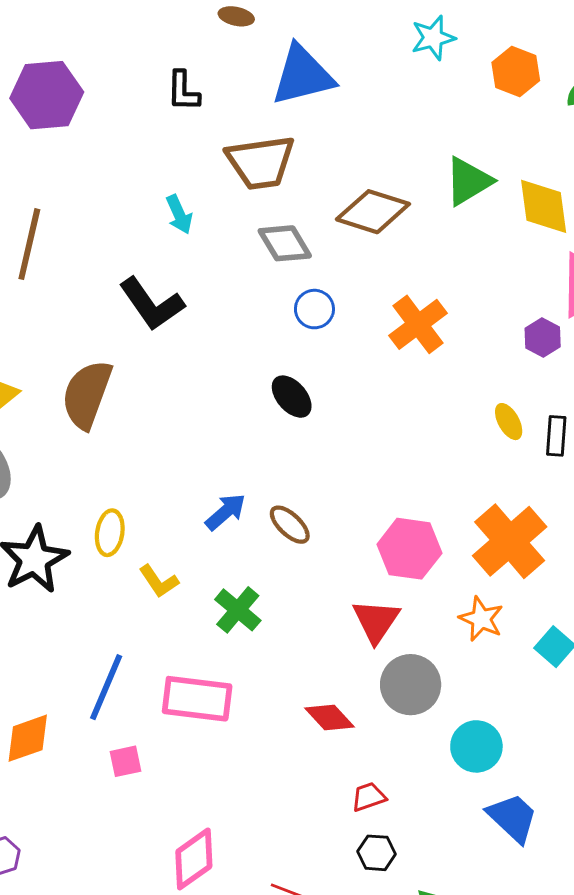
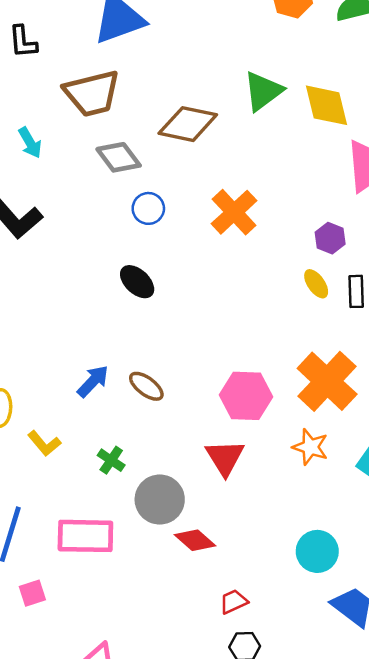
purple hexagon: (543, 337) -> (330, 238), moved
green cross: (238, 610) -> (111, 460), size x0.7
gray circle: (411, 685) -> (160, 499), moved

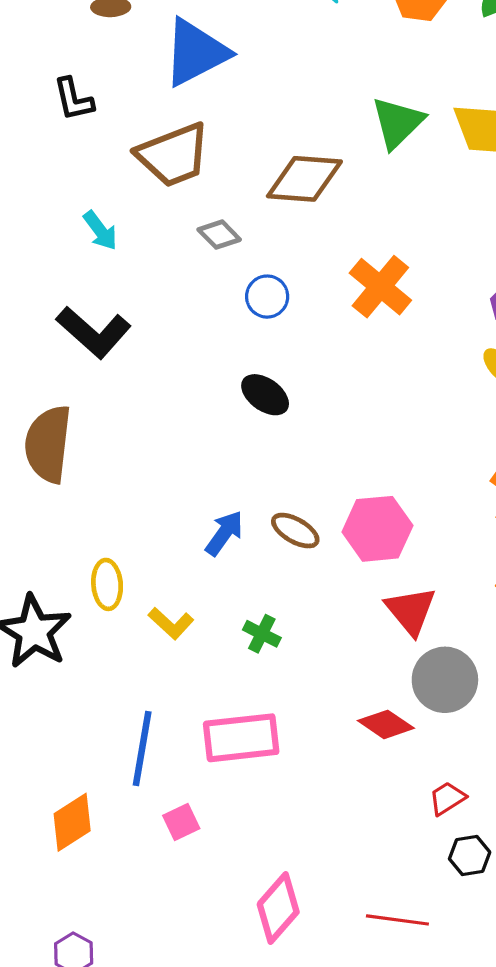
gray diamond: (119, 157) -> (219, 235), size x0.7
pink hexagon: (246, 396) -> (377, 529), moved
gray circle: (160, 499) -> (445, 680), moved

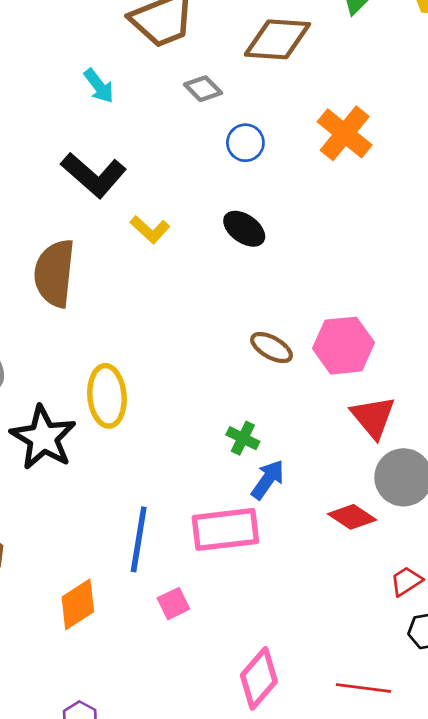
blue arrow: (224, 533) -> (268, 479), moved
yellow ellipse: (107, 584) -> (107, 396), size x1.4
yellow L-shape: (171, 623) -> (150, 229), moved

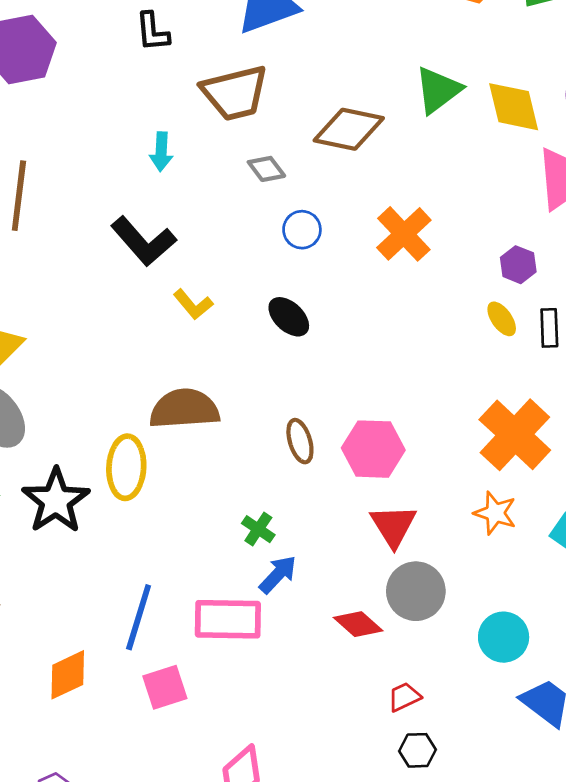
cyan arrow: (99, 86) -> (161, 152), turned 33
brown semicircle: (54, 273) -> (184, 409), moved, turned 72
brown ellipse: (272, 348) -> (300, 441), turned 36
pink square: (173, 604) -> (165, 687), size x1.4

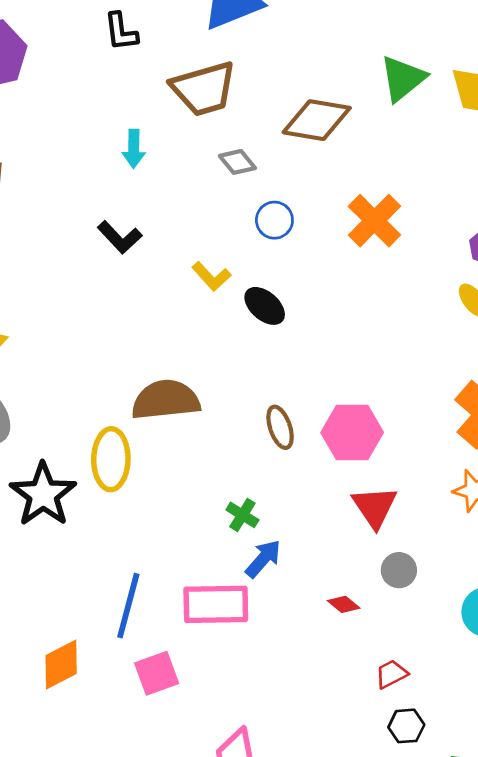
black L-shape: (144, 241) -> (120, 237), size x0.7
yellow L-shape: (193, 304) -> (211, 276), moved
gray circle: (416, 591) -> (399, 570), size x0.6
red diamond: (358, 624) -> (344, 604), size x0.7

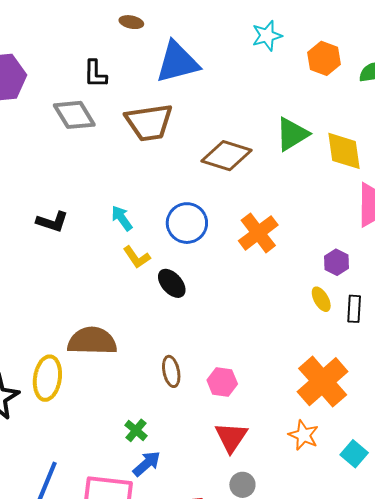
cyan arrow: (134, 149) -> (122, 218), moved, turned 136
gray diamond: (237, 162) -> (74, 115), moved, size x1.6
blue circle: (274, 220) -> (187, 223), size x1.5
black L-shape: (120, 237) -> (52, 222), moved, turned -36
pink hexagon: (352, 432) -> (222, 382), size x0.7

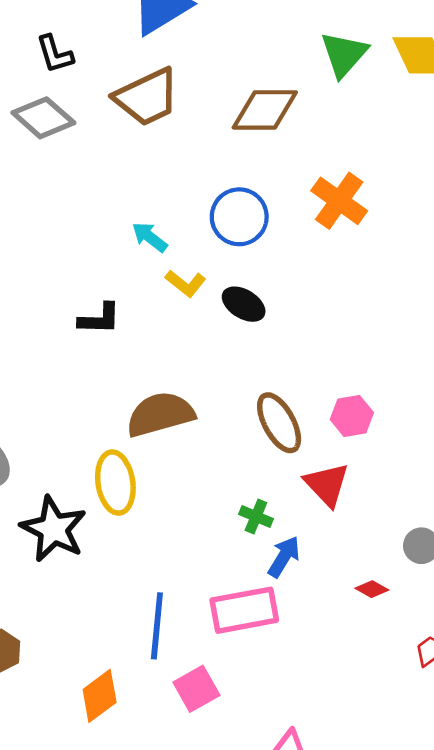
black L-shape: (52, 222) -> (100, 319), moved
brown ellipse: (171, 371) -> (279, 423), size x1.4
red triangle: (231, 437) -> (327, 484), moved

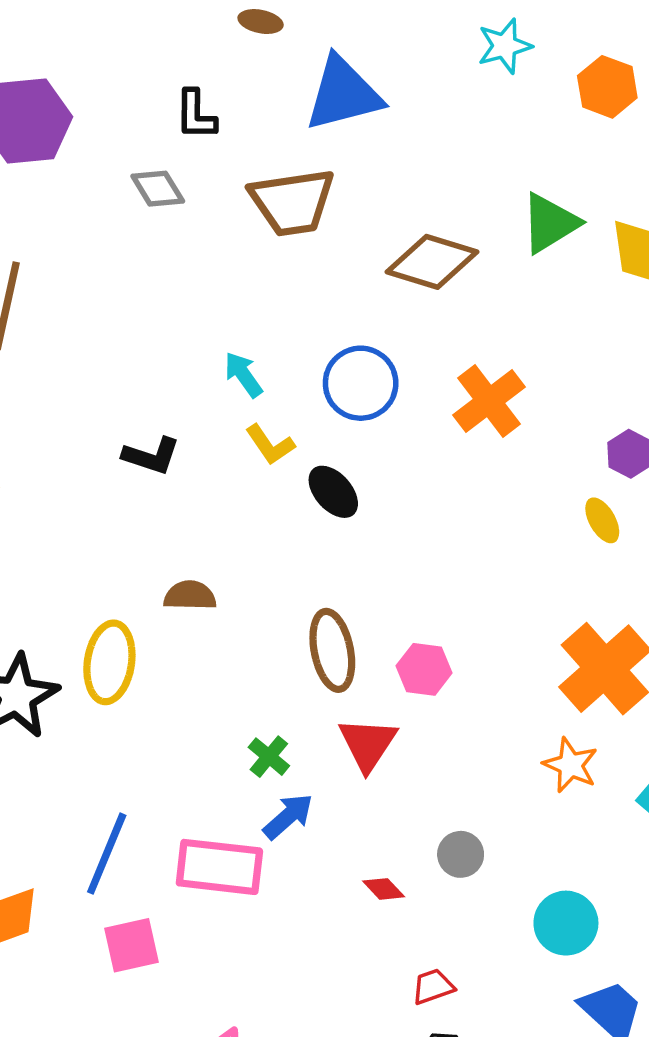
gray diamond: (43, 118) -> (158, 189), size x0.7
brown semicircle: (160, 414) -> (190, 596), size x0.6

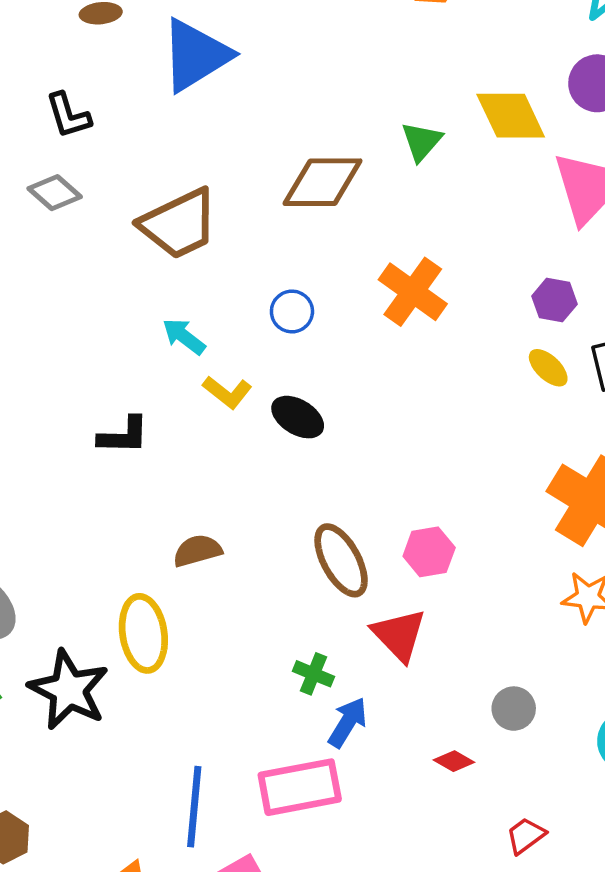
brown trapezoid: (292, 202) -> (179, 224), moved
green triangle: (550, 223) -> (422, 141), moved, size x0.7
blue circle: (361, 383) -> (292, 311), size x0.6

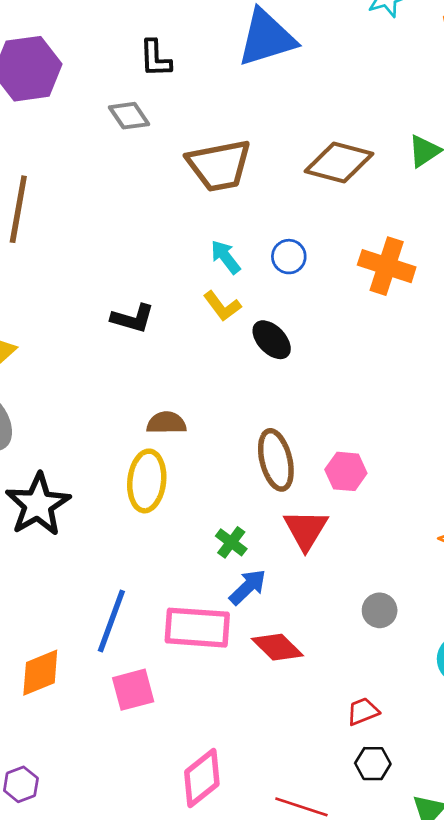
orange cross: (413, 292) -> (387, 266), turned -32
cyan arrow: (184, 336) -> (226, 257), moved
yellow ellipse: (143, 633) -> (147, 481), moved
red diamond: (454, 761) -> (277, 647), moved, size x1.6

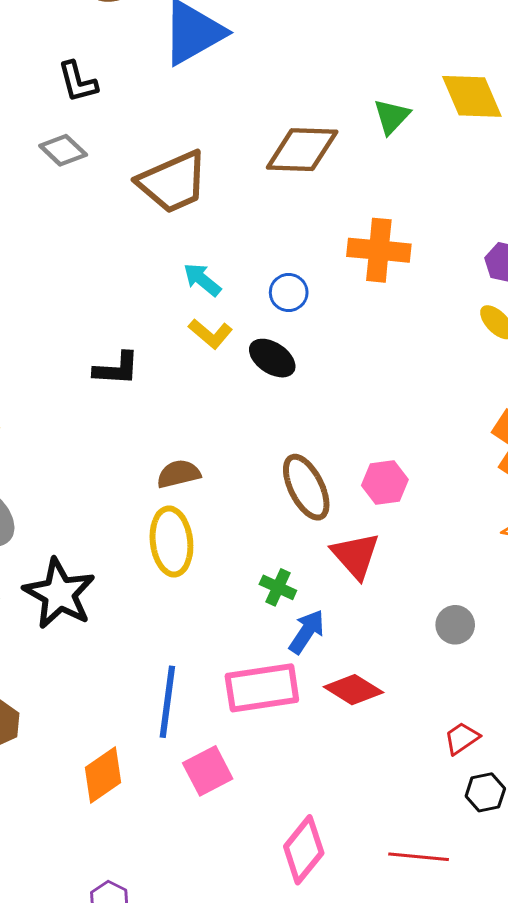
blue circle: (289, 257) -> (289, 293), moved

